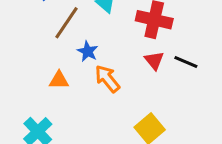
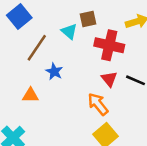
orange arrow: (107, 79) -> (98, 104), moved

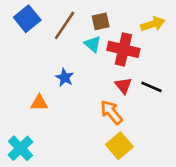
cyan triangle: (69, 32) -> (93, 44), moved
brown line: (37, 48) -> (65, 25), moved

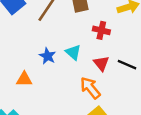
cyan triangle: (93, 44) -> (73, 52), moved
red cross: (123, 49) -> (101, 30), size x0.6

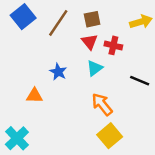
cyan triangle: (73, 52) -> (95, 68), moved, turned 42
red triangle: (101, 63) -> (90, 42), moved

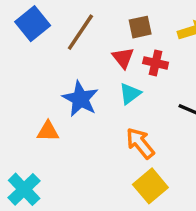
brown square: (92, 19) -> (140, 27), moved
blue star: (58, 72) -> (80, 99), size x1.5

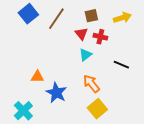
blue star: (80, 99) -> (56, 93), moved

